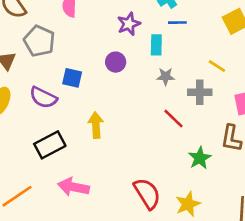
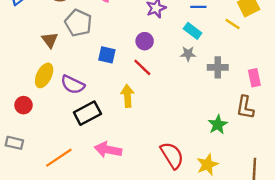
cyan rectangle: (156, 45) -> (193, 31), moved, turned -54
yellow line: (217, 66) -> (233, 24), moved
purple semicircle: (43, 98) -> (73, 85), moved
red line: (173, 119) -> (142, 67), moved

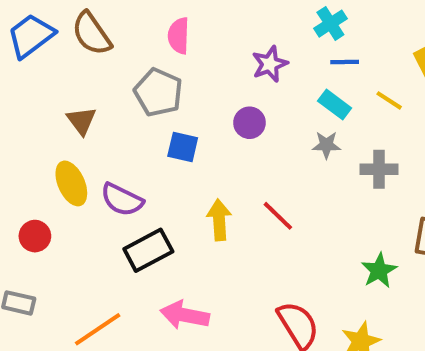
gray pentagon: (78, 23) -> (158, 92), moved
yellow line: (233, 24) -> (389, 100), moved
red line: (142, 67) -> (278, 216), moved
yellow ellipse: (44, 75) -> (71, 183), turned -50

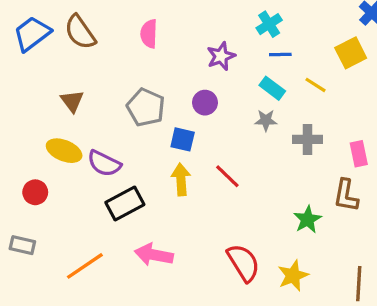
gray pentagon: (158, 92) -> (146, 107), moved
blue square: (183, 147) -> (183, 139), moved
yellow ellipse: (71, 183) -> (64, 151), turned -44

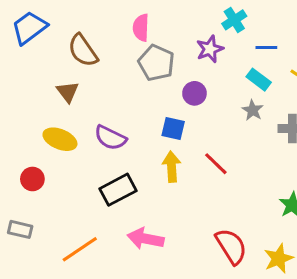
cyan cross: (269, 24) -> (234, 20), moved
brown semicircle: (80, 32) -> (83, 51), moved
gray pentagon: (146, 107) -> (156, 63), moved
gray star: (266, 120) -> (253, 110), turned 30
purple semicircle: (104, 163) -> (110, 138), moved

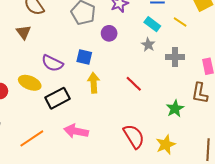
blue square: (173, 129) -> (84, 57), moved
yellow ellipse: (60, 139) -> (30, 83), moved
red line: (216, 164) -> (134, 84), moved

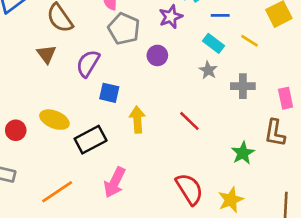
blue square: (84, 57) -> (109, 93), moved
purple semicircle: (52, 63) -> (88, 63), moved, turned 95
pink arrow: (76, 131) -> (115, 182), turned -75

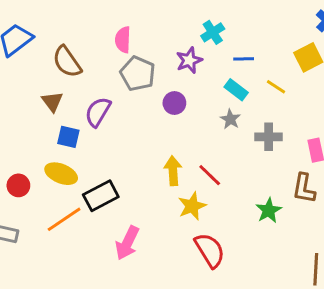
blue square: (109, 93) -> (68, 137), moved
yellow arrow: (137, 120) -> (173, 171), moved
orange line: (57, 192) -> (64, 219), moved
yellow star: (231, 200) -> (192, 206), moved

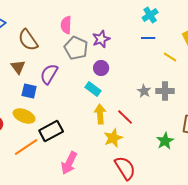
cyan cross: (213, 32) -> (150, 15), moved
purple star: (189, 60) -> (101, 39), moved
cyan rectangle: (236, 90) -> (93, 89), moved
gray star: (230, 119) -> (144, 91), moved

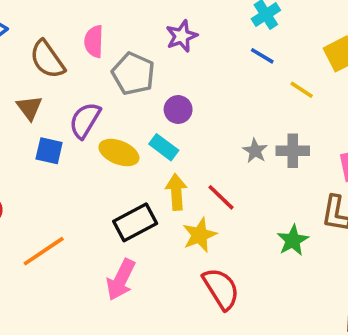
pink semicircle: (66, 25) -> (94, 41), moved
blue line: (148, 38) -> (262, 56), turned 32
purple star: (101, 39) -> (182, 36), moved
yellow ellipse: (24, 116) -> (119, 153), moved
black rectangle: (51, 131) -> (135, 222), moved

